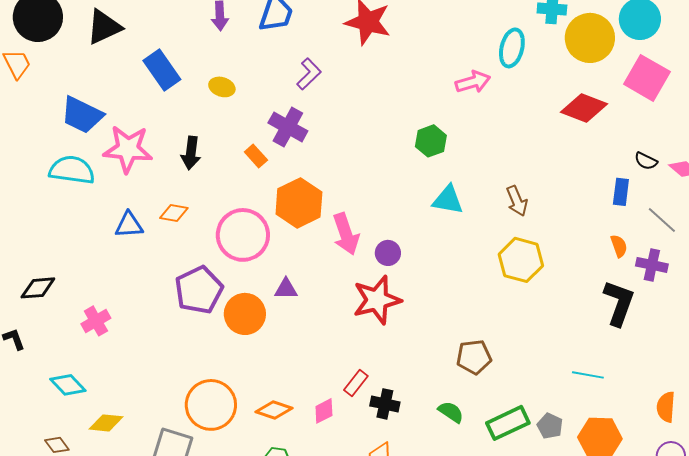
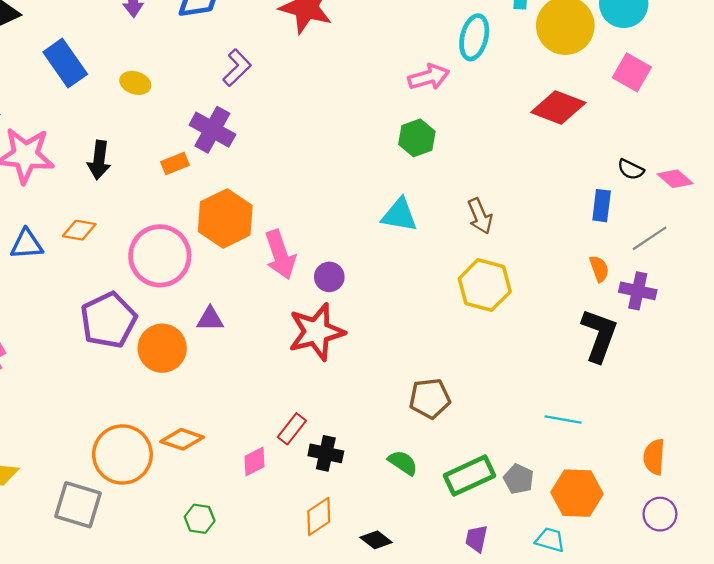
pink square: (647, 78) -> (632, 72), size x0.7
green hexagon: (431, 141) -> (417, 138), moved
orange rectangle: (256, 156) -> (175, 164), turned -70
gray line: (662, 220) -> (649, 238), turned -76
orange diamond: (274, 410) -> (182, 439), moved

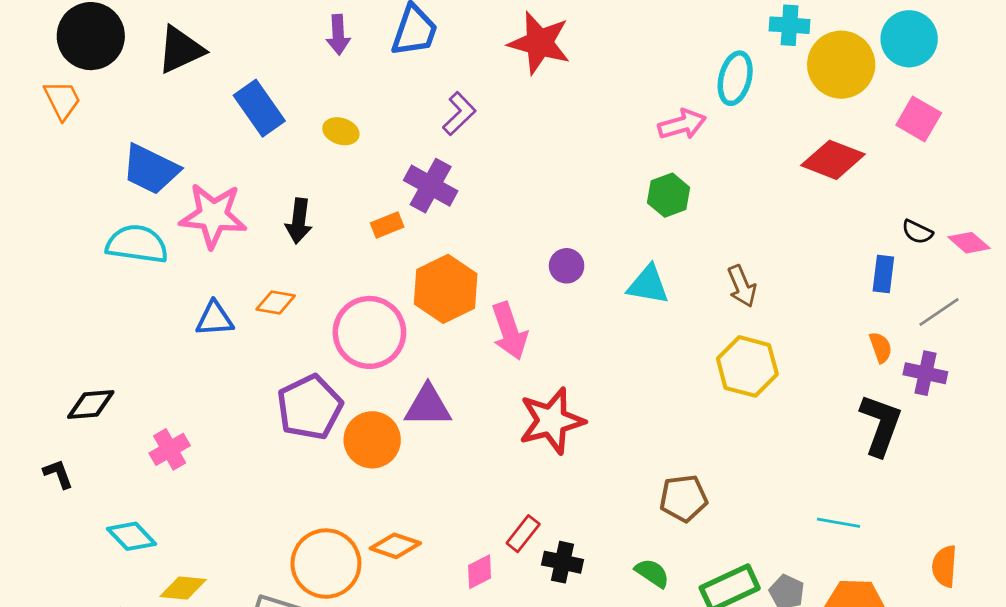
purple circle: (329, 277) -> (567, 266), moved
purple triangle: (210, 319) -> (428, 406), size x1.5

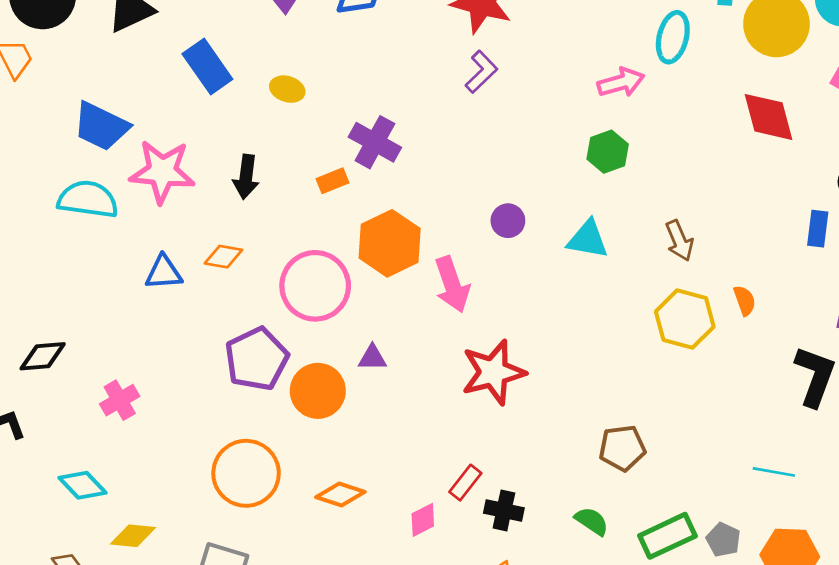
purple L-shape: (459, 114) -> (481, 72), moved
red diamond: (833, 160) -> (769, 117), turned 54
orange semicircle: (881, 347) -> (745, 300), moved
purple triangle: (428, 406) -> (372, 358), size x0.6
orange circle: (326, 564) -> (246, 473), moved

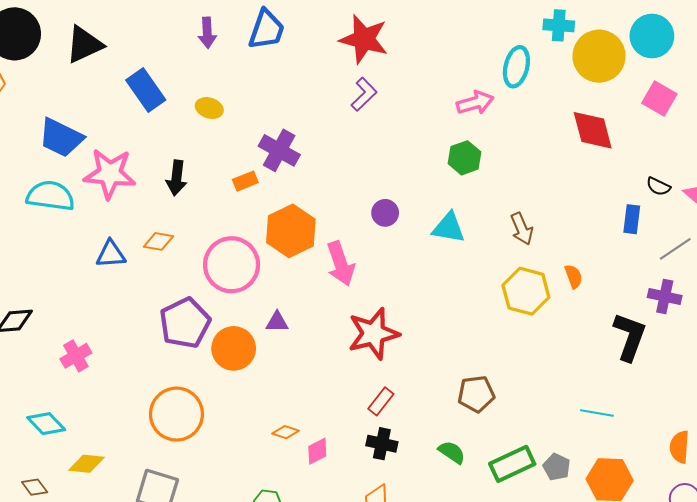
red rectangle: (465, 483) -> (381, 401), moved
orange diamond: (340, 495) -> (286, 432), moved, size x0.7

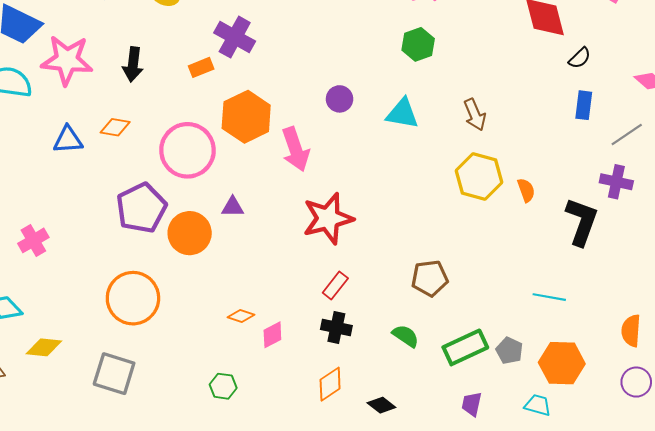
black semicircle: (658, 186) -> (580, 58), moved, turned -70
orange semicircle: (574, 276) -> (526, 190), moved

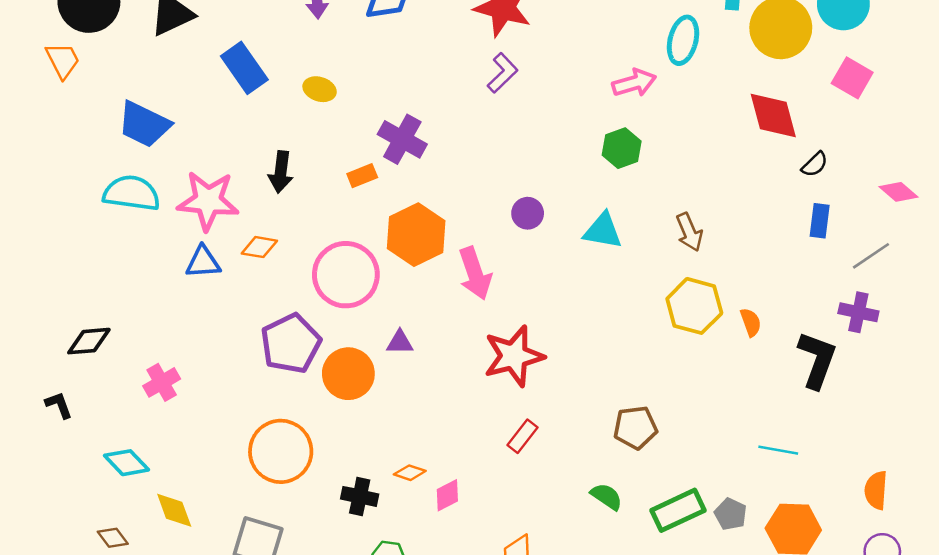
pink star: (67, 60) -> (208, 201), moved
black cross: (336, 327) -> (360, 496), moved
yellow diamond: (44, 347) -> (174, 510), turned 64

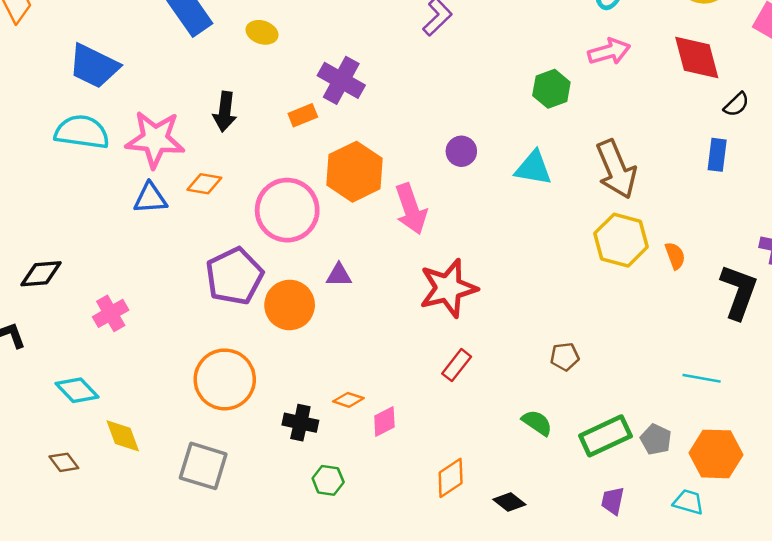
pink arrow: (634, 83) -> (609, 52), moved
blue rectangle: (820, 221) -> (717, 155), moved
brown arrow: (689, 232) -> (616, 169), size x1.6
brown pentagon: (635, 428) -> (565, 357), size x0.7

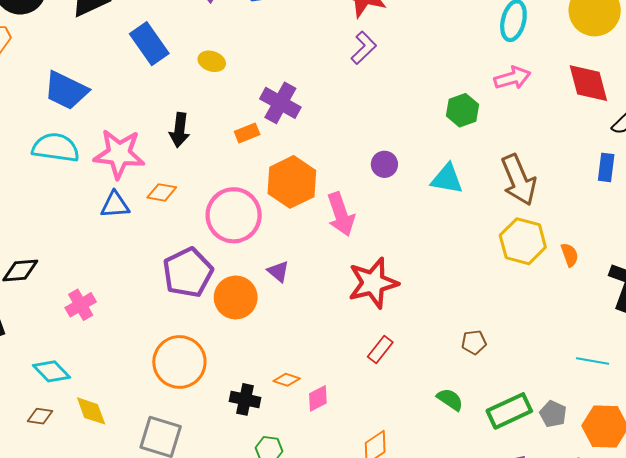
purple triangle: (339, 275) -> (278, 271), turned 40
brown diamond: (64, 462) -> (40, 416), moved, turned -45

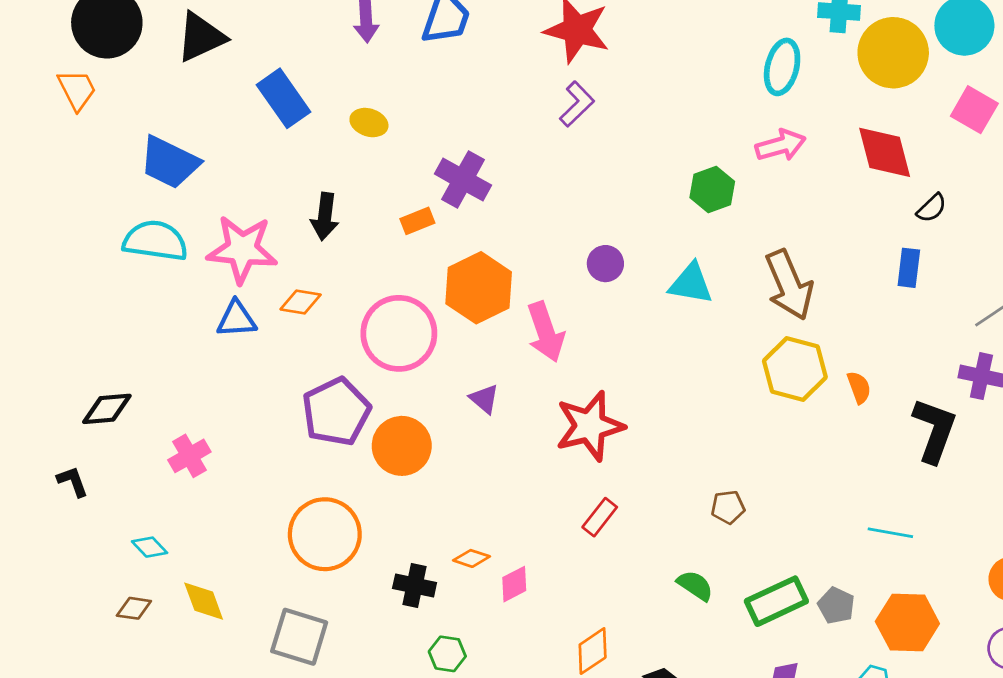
purple triangle: (278, 271) -> (484, 399), moved
cyan diamond: (51, 371) -> (150, 547), size x0.7

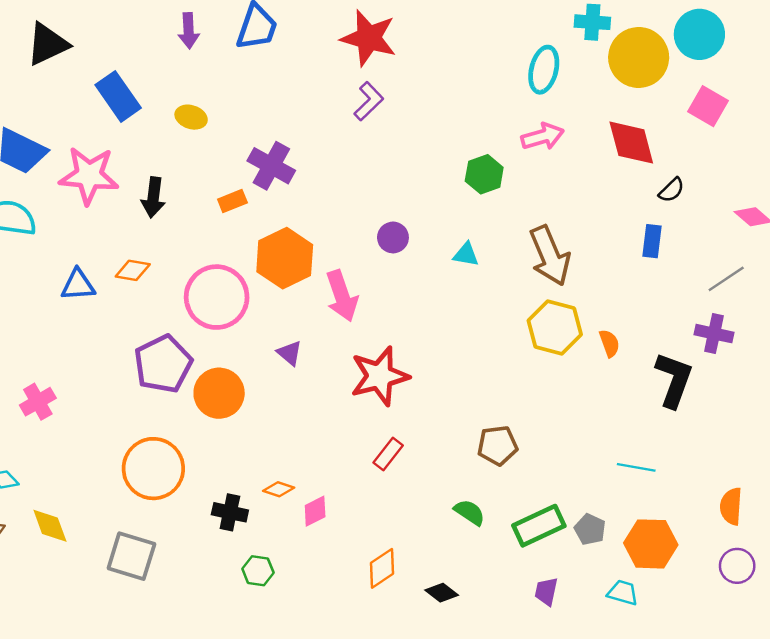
pink star: (242, 249) -> (89, 175), moved
cyan triangle: (691, 284) -> (466, 255), size x0.7
brown pentagon: (728, 507) -> (498, 445), size x1.4

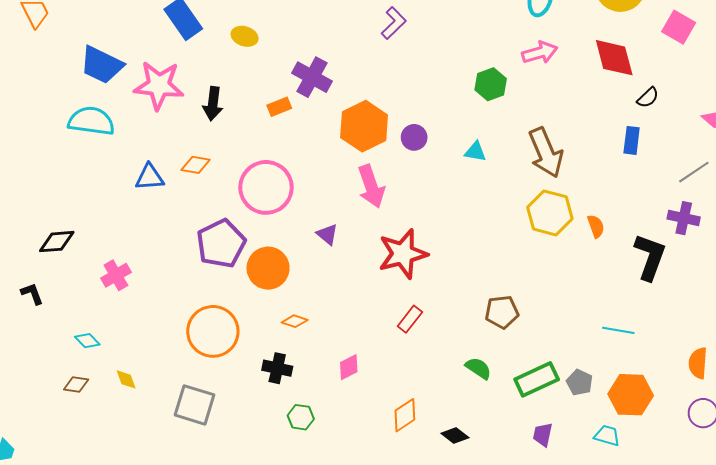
orange hexagon: (285, 258) -> (364, 126), moved
orange diamond: (279, 489) -> (295, 321), moved
yellow diamond: (50, 526) -> (126, 379), size x0.7

